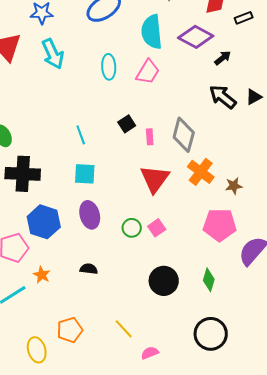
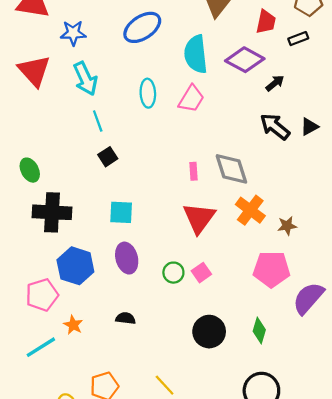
black square: (127, 124) -> (108, 157), moved
cyan line: (81, 135) -> (98, 121), moved
gray diamond: (184, 135) -> (231, 169), turned -32

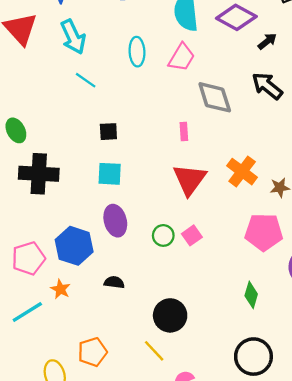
cyan line: (98, 121) -> (86, 80), turned -35
black square: (108, 157) -> (108, 132), moved, turned 30
gray diamond: (231, 169) -> (215, 97), moved
blue hexagon: (75, 266) -> (74, 246), moved
black circle: (209, 332) -> (170, 315), moved

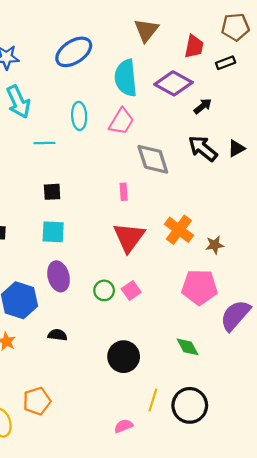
cyan line: (86, 80) -> (44, 143), moved, turned -36
green diamond: (251, 295) -> (188, 347), turned -45
black circle: (170, 315) -> (124, 357), moved
yellow line: (154, 351) -> (153, 400), moved, turned 60

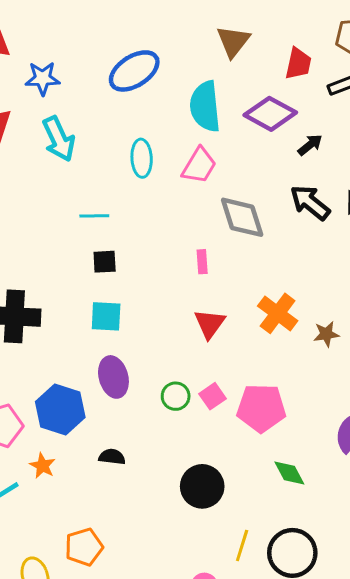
cyan line: (44, 143) -> (94, 216), moved
red triangle: (129, 237) -> (210, 324), size x0.7
pink pentagon: (199, 287) -> (261, 408), moved

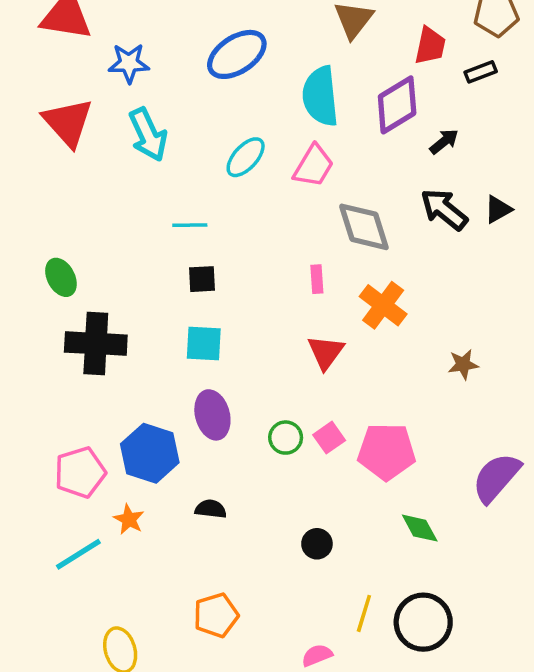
purple diamond: (270, 114) -> (397, 105), turned -60
cyan ellipse: (142, 158) -> (246, 157), turned 45
orange cross: (278, 313) -> (383, 305), moved
black circle: (202, 486) -> (317, 544), size x0.6
orange pentagon: (84, 547) -> (216, 615), moved

